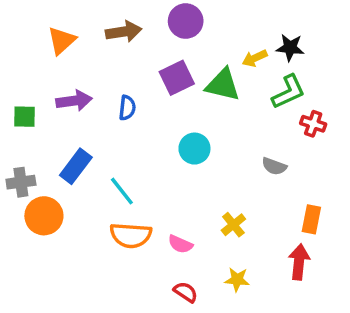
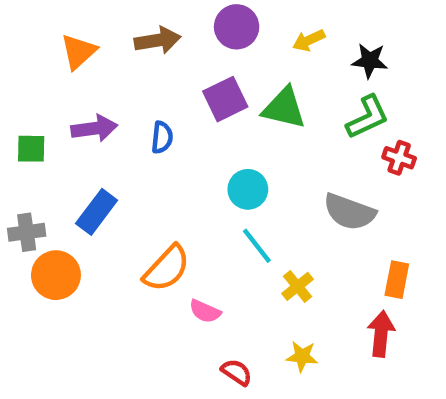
yellow arrow: (255, 58) -> (309, 40), moved
gray semicircle: (274, 166) -> (349, 212), size x1.6
cyan line: (122, 191) -> (257, 246), moved
orange semicircle: (131, 235) -> (167, 268), moved, turned -51
pink semicircle: (180, 244) -> (205, 311), moved

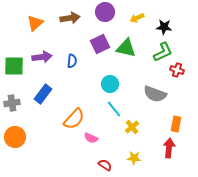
green square: (31, 149) -> (14, 66), size x1.5
orange circle: (56, 275) -> (15, 137), moved

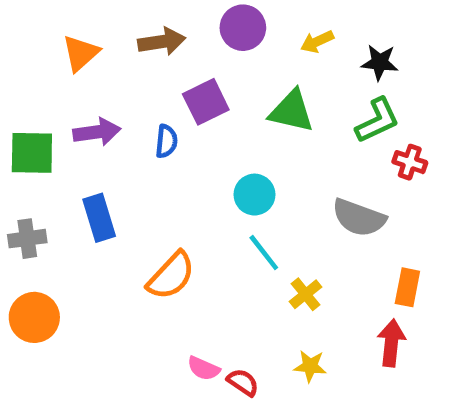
purple square: (100, 44) -> (206, 102), moved
blue rectangle: (43, 94) -> (99, 218), turned -54
pink semicircle: (91, 138) -> (204, 368), moved

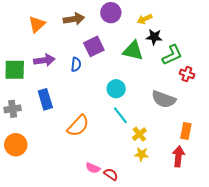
black star: (380, 62) -> (154, 37), moved
yellow star: (310, 366) -> (141, 154), moved

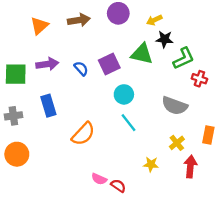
purple square: (94, 46) -> (109, 64), moved
blue semicircle: (76, 64) -> (81, 69), turned -48
orange rectangle: (186, 131) -> (208, 135), moved
yellow cross: (139, 134) -> (177, 143), moved

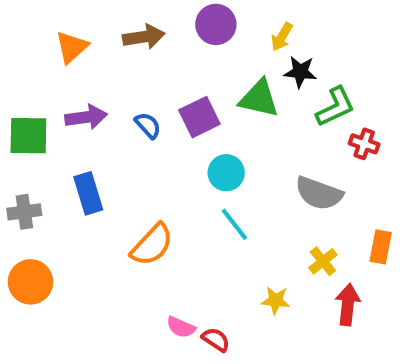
yellow arrow: (154, 20) -> (282, 37), turned -35

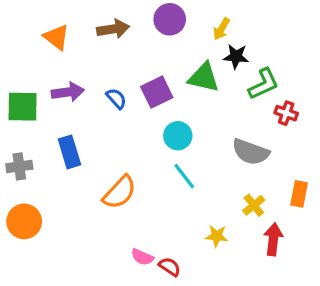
orange triangle: (72, 47) -> (56, 37), turned -40

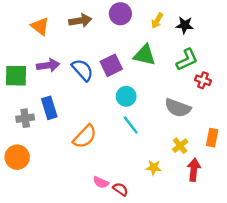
black star: (236, 56) -> (185, 25), moved
blue semicircle: (116, 99) -> (83, 70), size x1.5
gray cross: (19, 166) -> (25, 118), moved

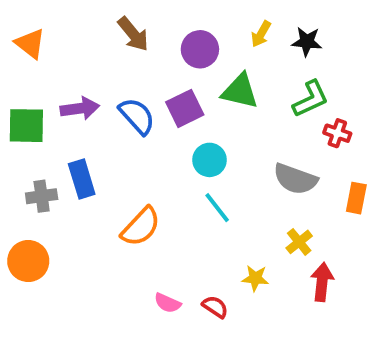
purple circle: (120, 14) -> (200, 49), moved
brown arrow: (80, 21) -> (133, 34), turned 60
orange triangle: (40, 26) -> (30, 44), moved
orange rectangle: (212, 138) -> (356, 198), moved
red semicircle: (120, 189) -> (215, 307), moved

